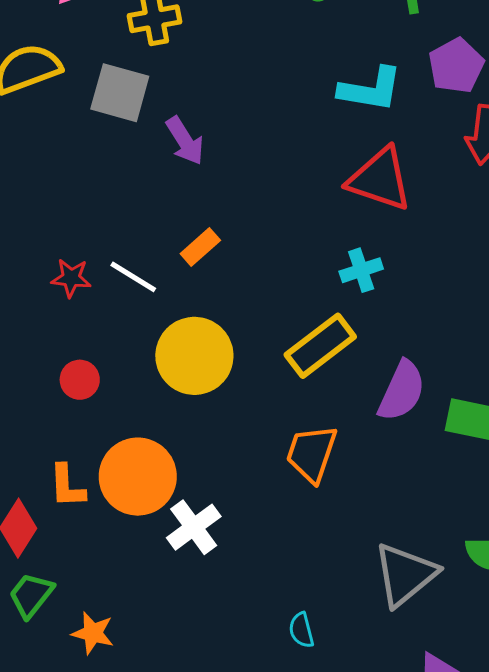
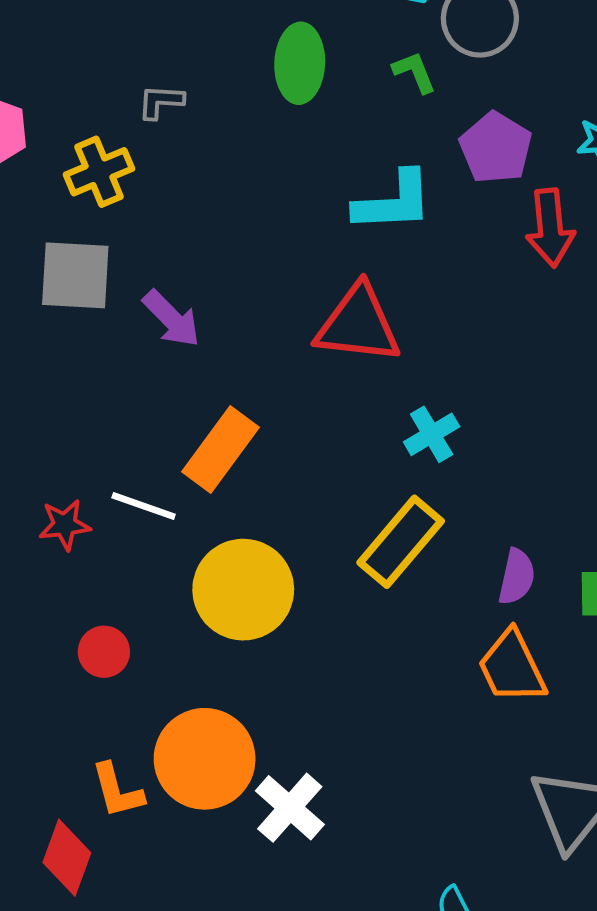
red triangle: (380, 179) -> (358, 324), moved
orange rectangle: (200, 247) -> (220, 449), size x1.6
purple semicircle: (402, 391) -> (517, 577), size x0.7
orange trapezoid: (312, 453) -> (512, 667), moved, turned -32

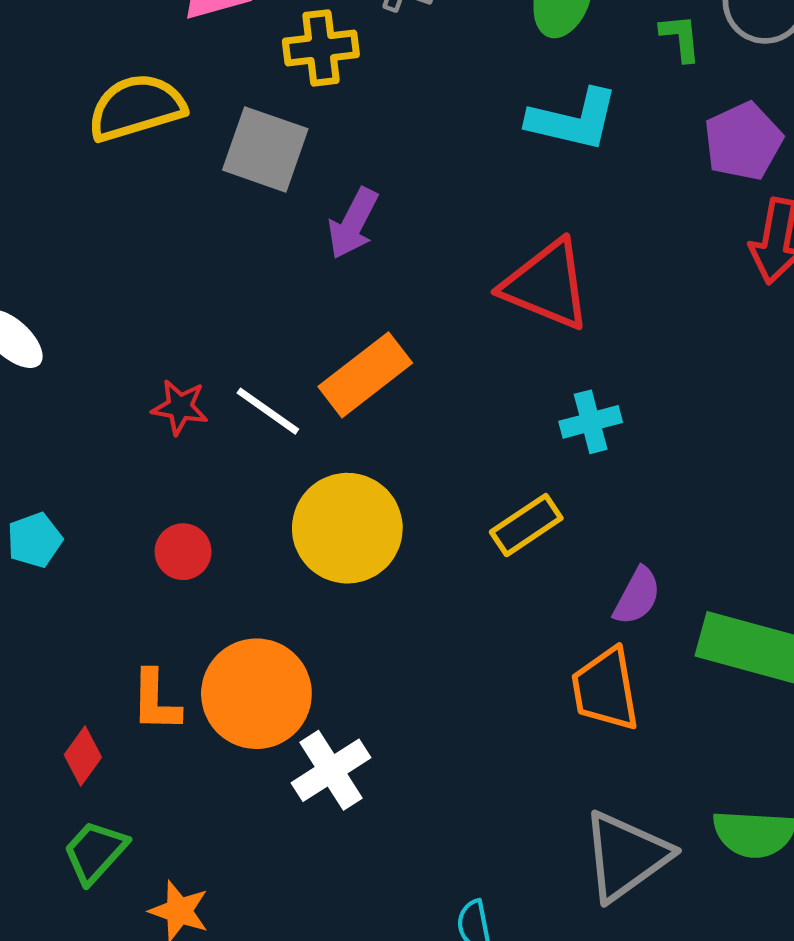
cyan L-shape: (393, 202) -> (573, 120), moved
purple arrow: (171, 319) -> (353, 223), turned 56
yellow rectangle: (401, 542) -> (526, 525), size x0.7
red diamond: (67, 858) -> (83, 756), size x0.7

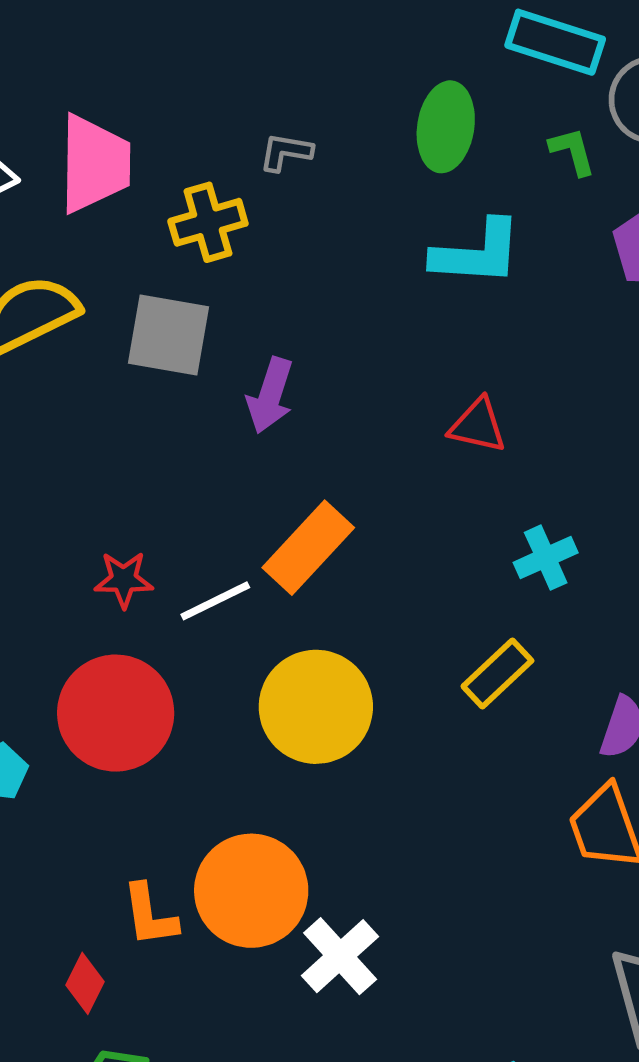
red triangle: (547, 285) -> (478, 426), size x0.6
red star: (180, 407) -> (124, 580), moved
white line: (268, 411) -> (215, 601), turned -52
red circle: (183, 552) -> (116, 713), moved, size x2.0

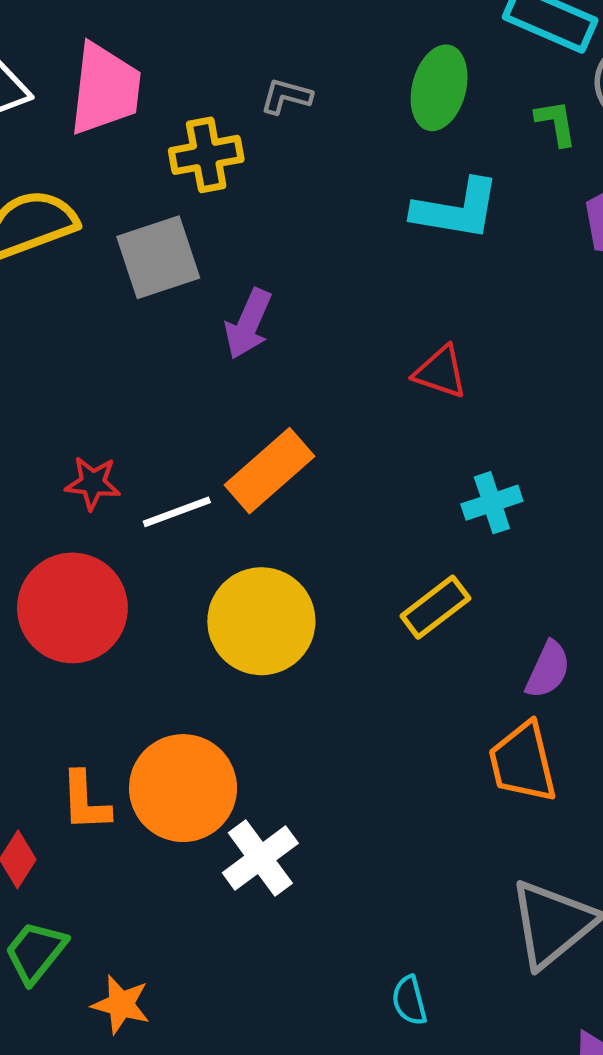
gray square: (168, 335) -> (158, 257), turned -34

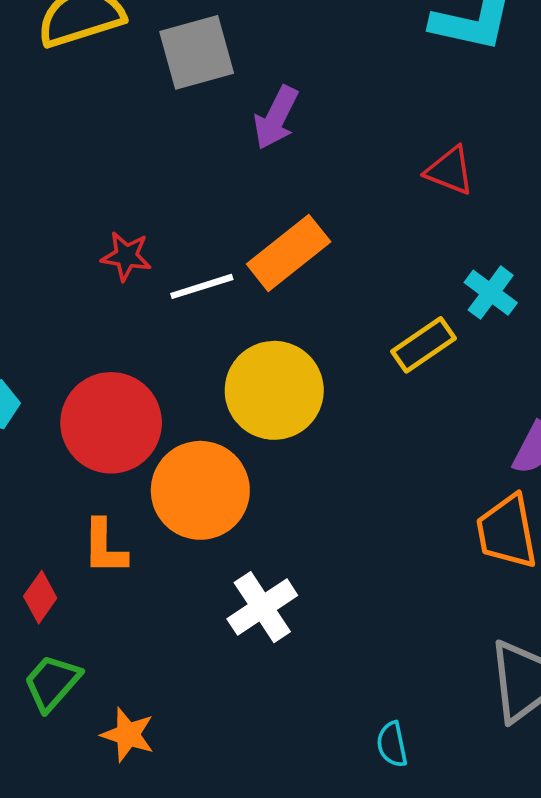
cyan cross: (492, 503) -> (491, 293), turned -38
yellow rectangle: (435, 607) -> (424, 345), moved
red circle: (72, 608) -> (111, 423), moved
orange circle: (183, 788) -> (200, 490), moved

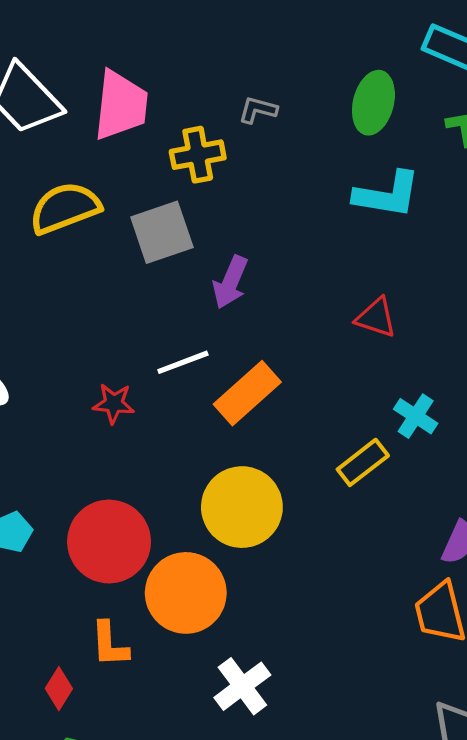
white line: (202, 286) -> (183, 362), moved

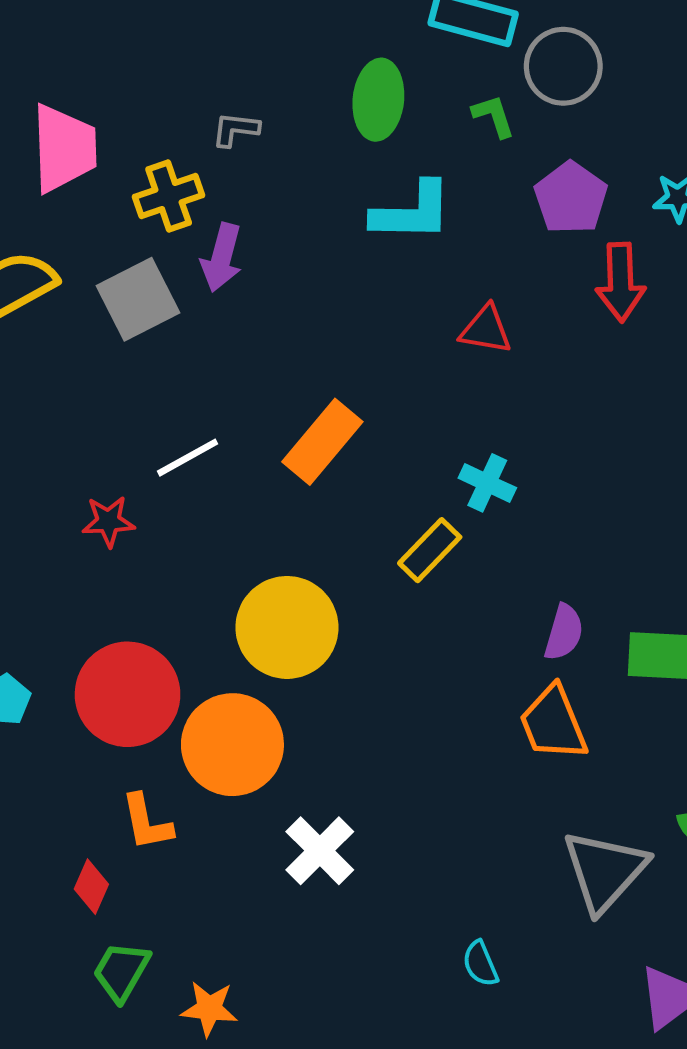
purple arrow: (230, 282) -> (222, 258), moved
red triangle: (376, 318) -> (486, 330), moved
orange rectangle: (247, 393) -> (322, 442), moved

